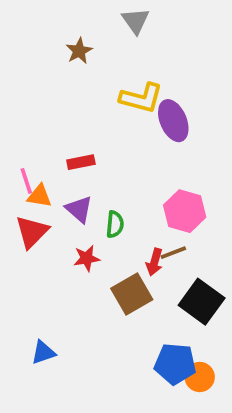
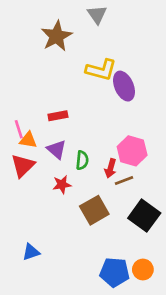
brown star: (79, 51) -> (57, 36), size x1.6
red arrow: (154, 262) -> (111, 168), moved
blue pentagon: (175, 364) -> (115, 272), moved

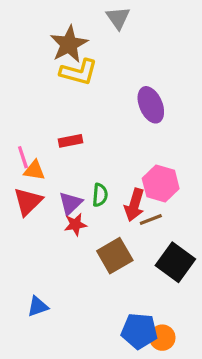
yellow L-shape: (101, 70) -> (79, 72), moved
purple triangle: (57, 149) -> (70, 203), moved, turned 35
red arrow: (111, 168) -> (134, 205), size x1.4
orange circle: (143, 270) -> (162, 338), moved

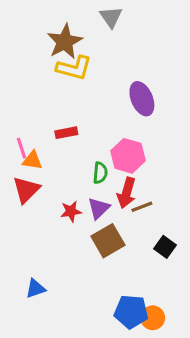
pink hexagon: (161, 184) -> (128, 156), moved
green semicircle: (100, 195) -> (100, 173), moved
purple triangle: (70, 203) -> (99, 208), moved
black square: (175, 262) -> (165, 247), size x0.6

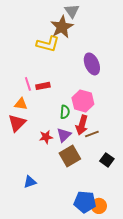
brown star: (65, 42) -> (62, 27), moved
pink line: (22, 148) -> (28, 84), moved
blue triangle: (35, 288) -> (30, 182), moved

